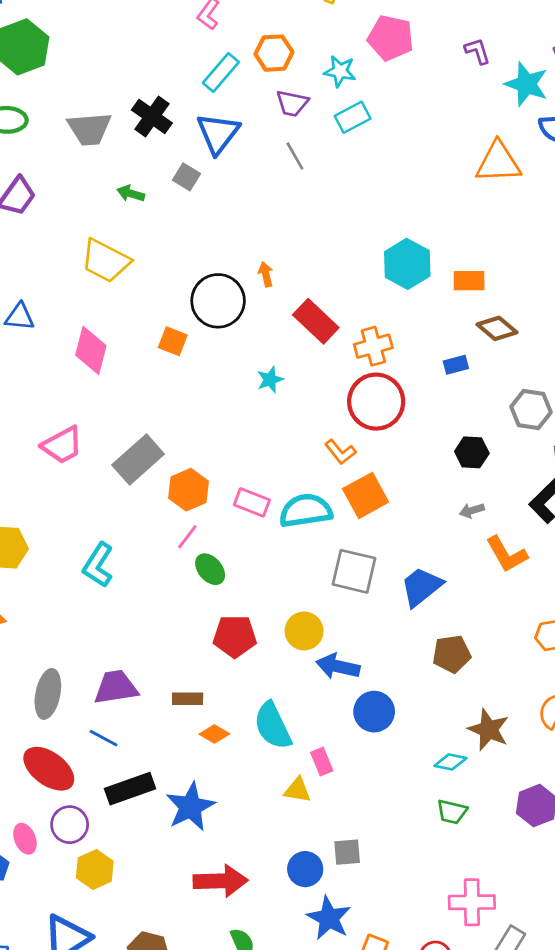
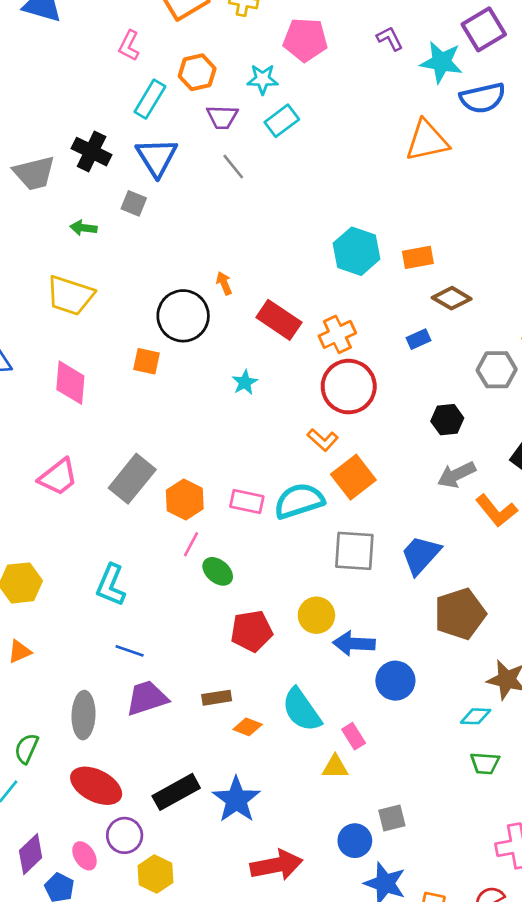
gray arrow: (472, 511) -> (456, 475), size x1.6
brown pentagon: (452, 654) -> (460, 614), size x1.4
blue line: (104, 738) -> (130, 651), moved

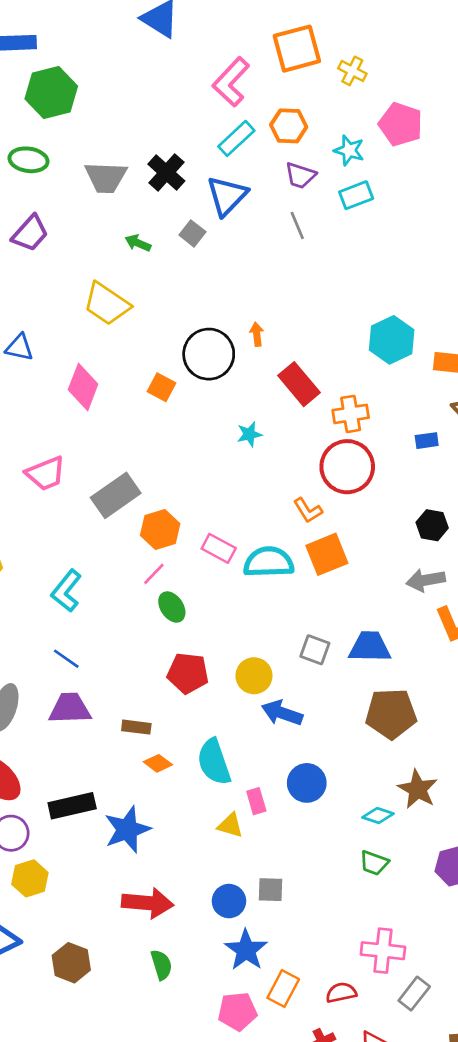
pink L-shape: (129, 46) -> (231, 82), size x1.6
gray square: (354, 551) -> (315, 650), moved, size x0.7
blue trapezoid: (421, 555) -> (370, 647), turned 33
blue circle: (395, 681) -> (307, 783), moved

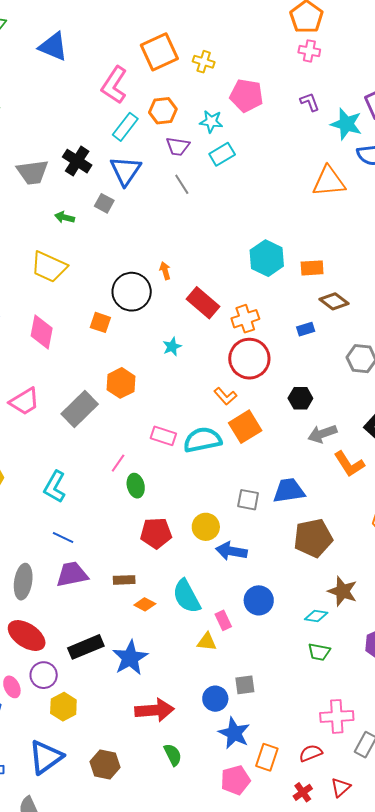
black hexagon: (432, 525) -> (300, 398), moved
orange hexagon: (160, 530) -> (121, 383), moved
green ellipse: (172, 607) -> (136, 486), turned 30

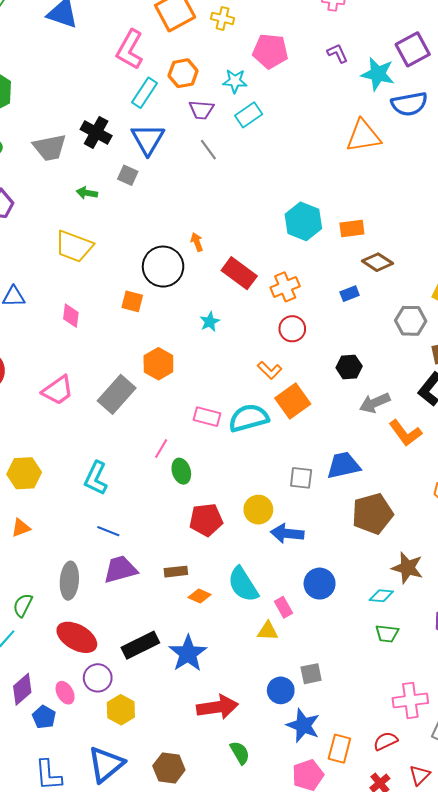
pink diamond: (42, 332) -> (71, 316), size x0.7
red circle: (249, 359) -> (292, 329), size x0.6

